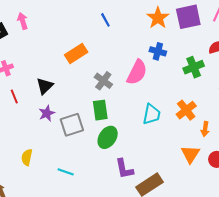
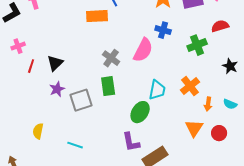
orange rectangle: (76, 53) -> (97, 16), moved, turned 30
red line: (14, 96) -> (31, 66), moved, turned 40
green ellipse: (108, 137) -> (140, 112), moved

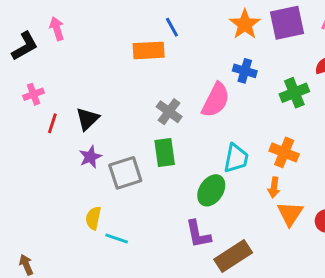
orange cross: (190, 86) -> (284, 152), turned -30
orange arrow: (208, 104) -> (274, 187), moved
yellow semicircle: (38, 131) -> (93, 218), moved

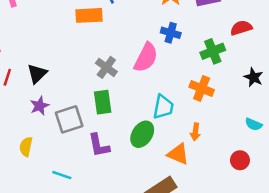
orange cross: (284, 152) -> (202, 88), moved
orange triangle: (290, 214) -> (178, 154), moved, turned -40
yellow semicircle: (93, 218) -> (26, 147), moved
purple L-shape: (198, 234) -> (99, 145), moved

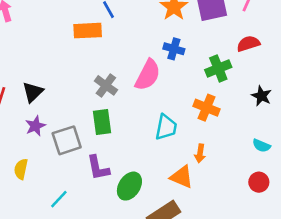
green ellipse: (142, 134) -> (129, 186), moved
red circle: (240, 160) -> (259, 182), moved
cyan line: (62, 175) -> (59, 199), turned -66

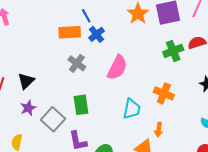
blue cross: (174, 49) -> (97, 34), moved, turned 35
green cross: (218, 68) -> (173, 51), moved
gray cross: (106, 85) -> (77, 63), moved
gray square: (67, 140) -> (53, 119), turned -30

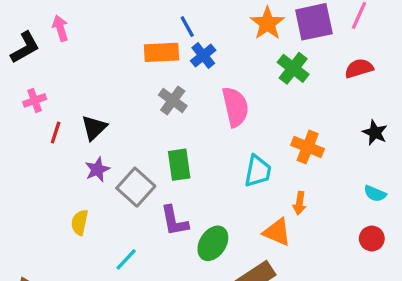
green cross: (173, 51) -> (293, 68), moved, turned -30
pink semicircle: (117, 68) -> (235, 107), turned -40

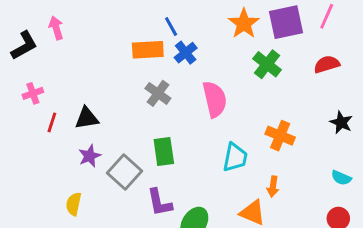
black triangle: (94, 128) -> (87, 118), turned 35

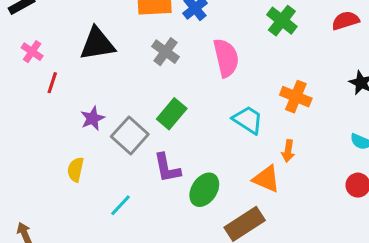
pink cross: (33, 93) -> (32, 52), turned -36
black triangle: (87, 118) -> (97, 44), moved, size x1.4
green rectangle: (164, 152) -> (172, 114), turned 48
cyan trapezoid: (235, 157) -> (248, 120), turned -68

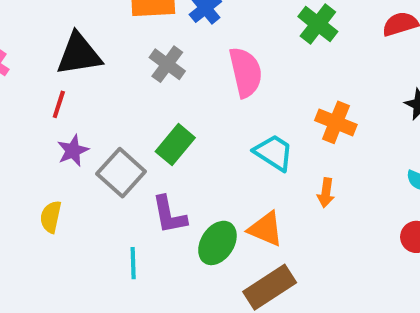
red line: (52, 83) -> (59, 104), moved
orange triangle: (266, 179) -> (266, 229), moved
cyan line: (121, 205) -> (133, 263), moved, turned -45

